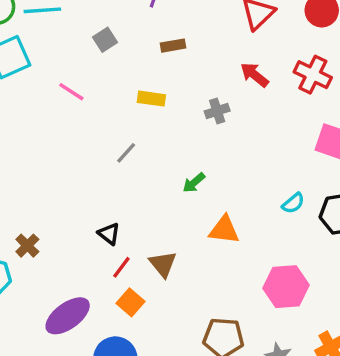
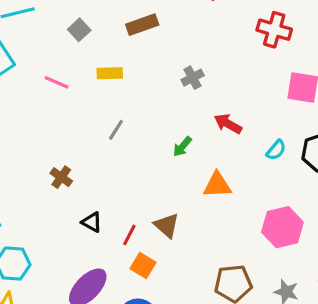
brown rectangle: (173, 46) -> (142, 25), size x1.4
red arrow: (254, 75) -> (228, 124), moved
yellow rectangle: (151, 99) -> (110, 73), moved
black triangle: (109, 234) -> (92, 222), moved
brown cross: (27, 246) -> (61, 177), moved

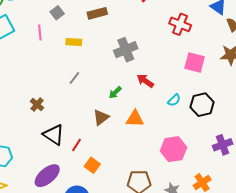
gray cross: (193, 78) -> (126, 50), size x1.6
pink line: (57, 82) -> (40, 33), moved, turned 56
black triangle: (92, 222) -> (54, 135), size x1.6
brown triangle: (167, 226) -> (101, 117), moved, turned 36
orange square: (143, 266) -> (92, 165), moved

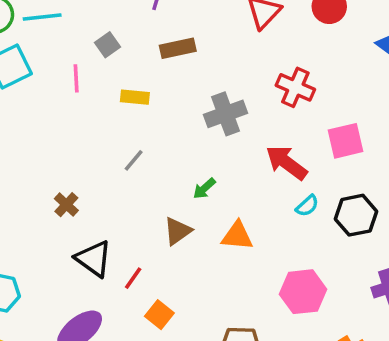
red cross: (180, 24) -> (295, 87), moved
pink square: (195, 62) -> (346, 141), turned -30
red arrow: (145, 81) -> (286, 163), moved, size x1.4

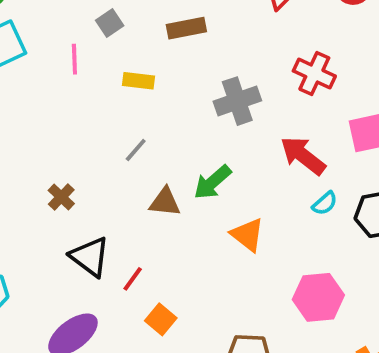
green arrow: (204, 188) -> (212, 182), size x1.5
brown triangle: (178, 231) -> (165, 202), moved, turned 40
orange triangle: (237, 236) -> (247, 235), turned 32

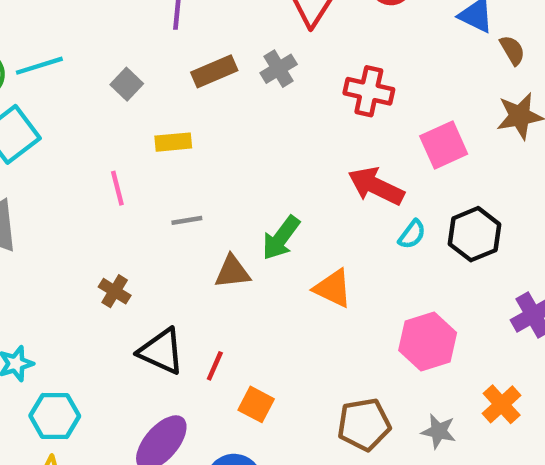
pink line: (74, 59) -> (117, 188), moved
gray cross: (237, 101) -> (279, 69), moved, size x0.7
gray line: (136, 150) -> (187, 220), turned 52

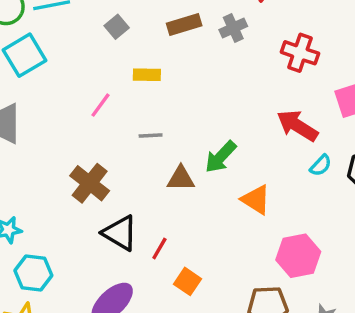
pink line: (117, 188) -> (101, 105), turned 44
brown cross: (115, 291) -> (90, 183), size x1.6
pink hexagon: (428, 341) -> (298, 256), moved

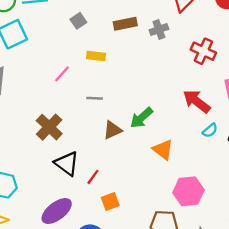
brown triangle: (181, 178) -> (112, 130), turned -30
orange square: (188, 281) -> (110, 202), turned 30

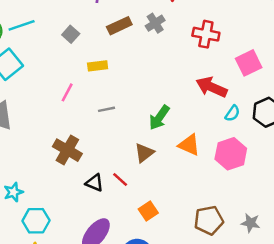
brown triangle: (112, 130) -> (144, 153), moved
black triangle: (67, 163) -> (94, 183), size x0.7
red line: (93, 177) -> (120, 180), moved, turned -70
pink hexagon: (188, 191) -> (231, 154), moved

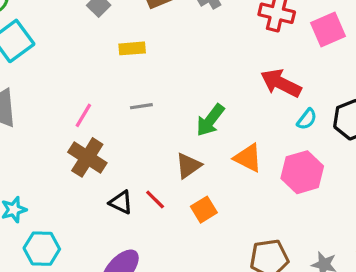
pink square: (249, 63) -> (328, 30), moved
pink line: (67, 92) -> (83, 115), moved
orange square: (148, 211) -> (204, 210), moved

